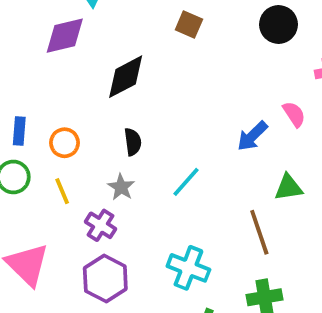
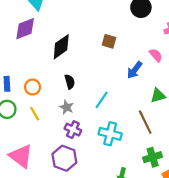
brown square: (189, 25) -> (109, 41), moved
purple cross: (101, 225) -> (73, 130), moved
cyan cross: (188, 268) -> (110, 134), moved

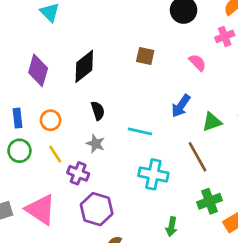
purple diamond: (25, 29) -> (38, 70), moved, turned -50
pink semicircle: (156, 55) -> (197, 63), moved
blue arrow: (135, 70) -> (181, 106), moved
cyan line: (102, 100) -> (140, 131), turned 72
purple cross: (73, 130) -> (78, 173), moved

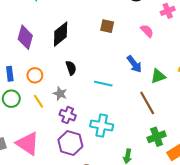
blue arrow: (181, 106) -> (134, 64), turned -72
gray star: (96, 144) -> (60, 94), moved
purple cross: (78, 173) -> (68, 115), moved
cyan cross: (153, 174) -> (102, 125), moved

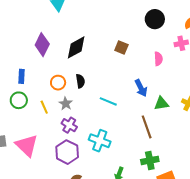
pink semicircle: (147, 31) -> (158, 59), turned 32
orange circle: (35, 75) -> (58, 83), moved

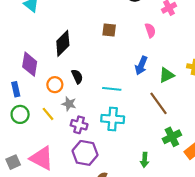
purple diamond: (42, 45) -> (30, 64), moved
blue arrow: (141, 88) -> (141, 65), turned 66
cyan cross: (100, 141) -> (113, 119), moved

